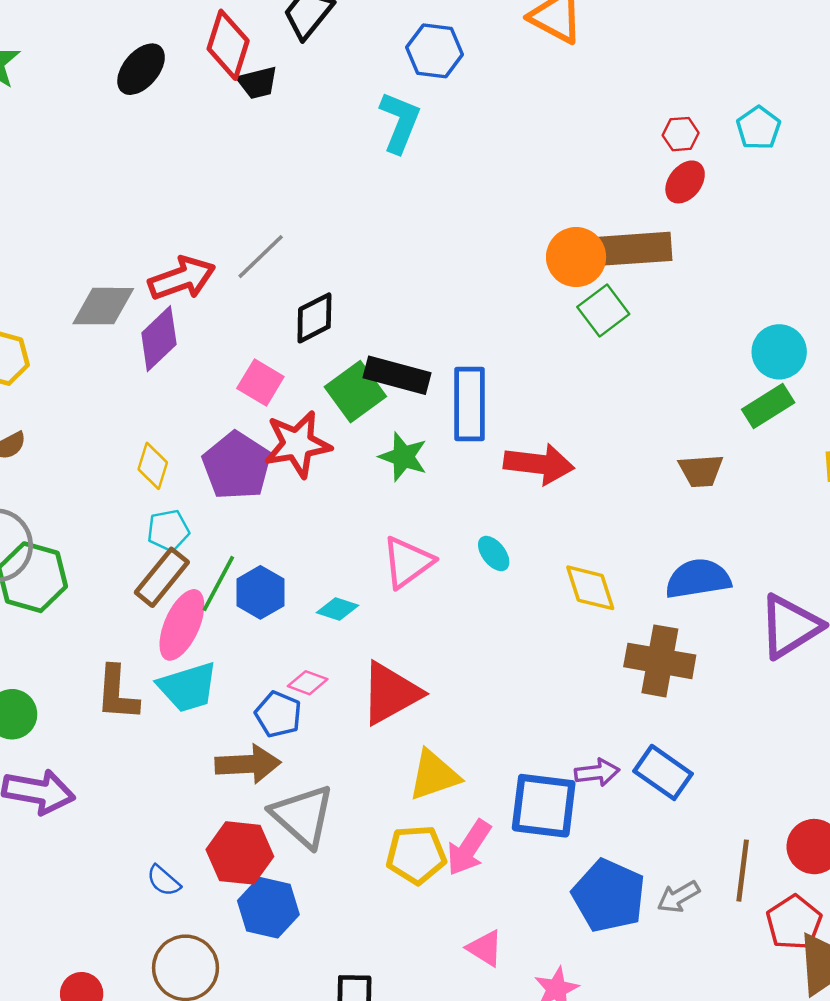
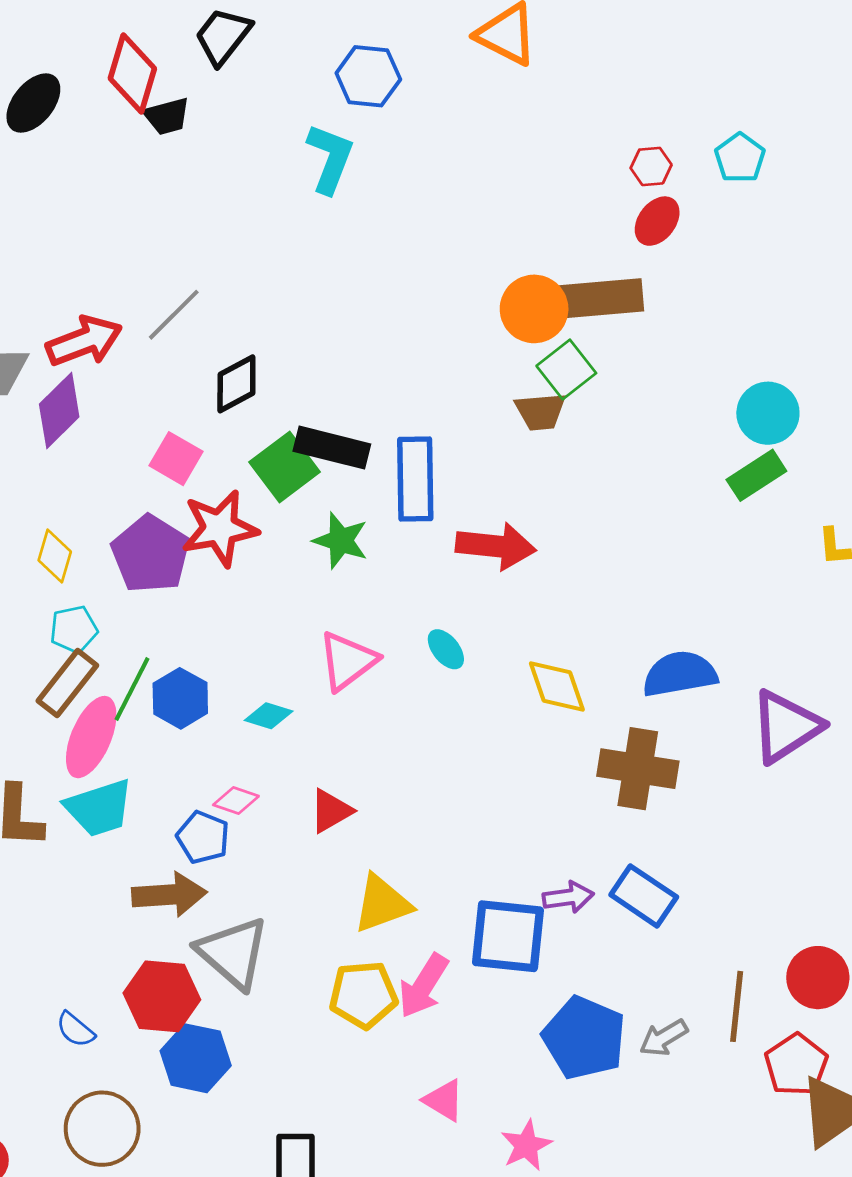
brown trapezoid: (701, 471) -> (540, 412), moved
red triangle: (391, 693) -> (331, 811), size x0.6

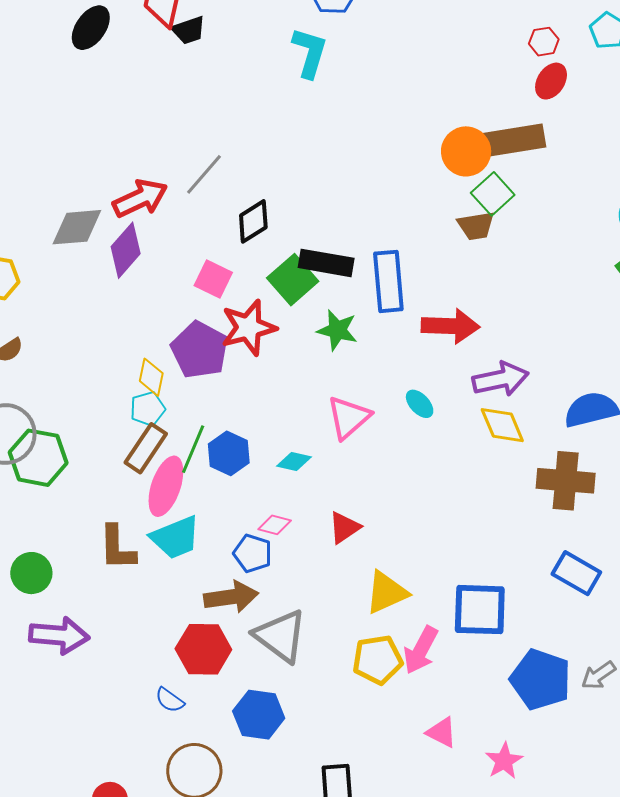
yellow diamond: (55, 556) -> (151, 377), moved
purple arrow: (568, 897) -> (500, 379), moved, size x1.5
red hexagon: (162, 996) -> (203, 649), moved

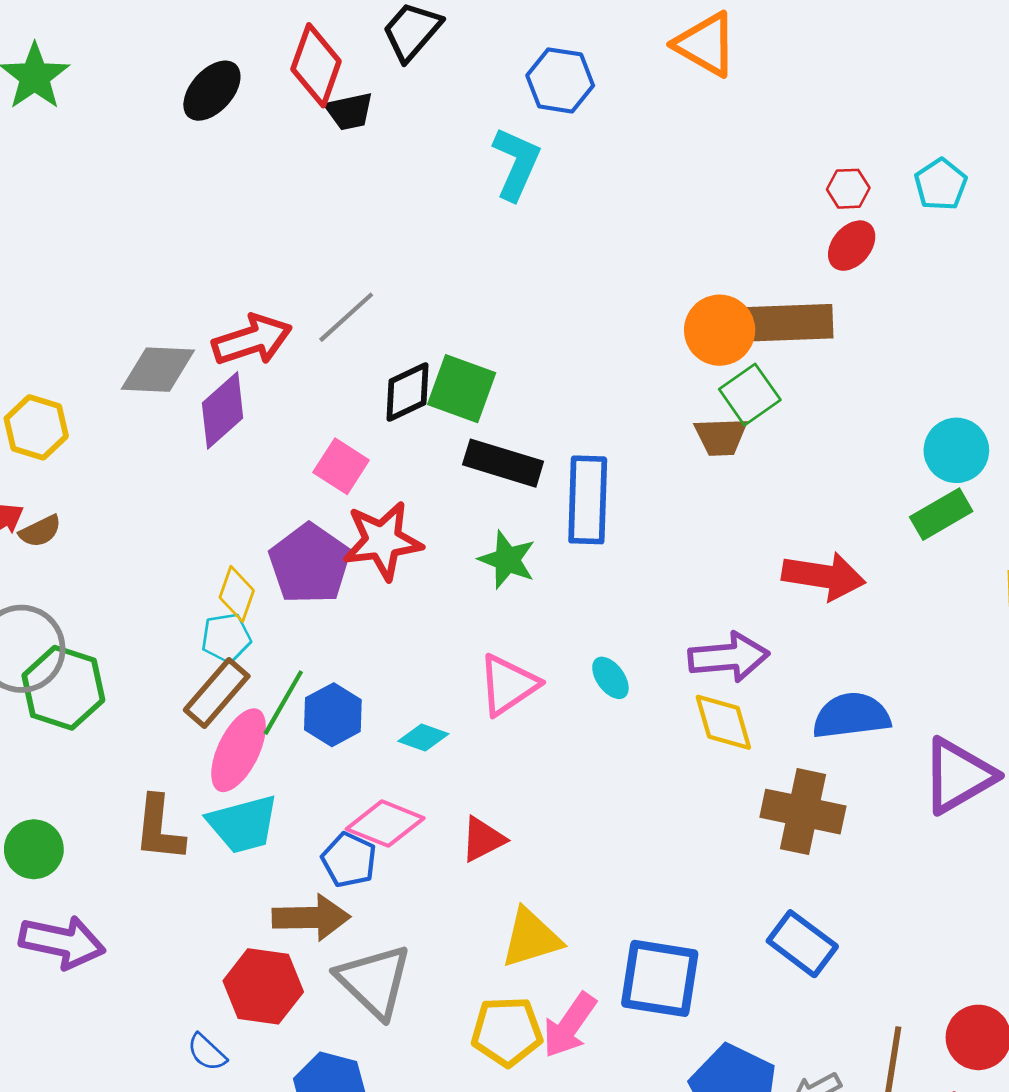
green square: (293, 280) -> (462, 389), moved, turned -36
red arrow: (451, 326) -> (824, 576), moved
pink diamond: (275, 525) -> (385, 824), size x1.6

